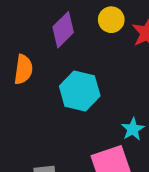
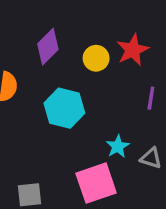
yellow circle: (111, 20) -> (96, 58), moved

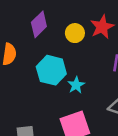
cyan star: (118, 146) -> (76, 85), moved

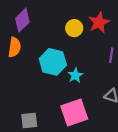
purple diamond: (39, 24) -> (22, 20), moved

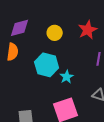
purple diamond: (22, 20) -> (20, 28), turned 30
yellow circle: (74, 28) -> (55, 33), moved

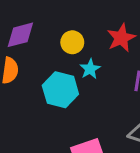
cyan star: (67, 77) -> (90, 69), moved

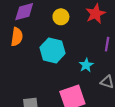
cyan star: (90, 69) -> (86, 65), moved

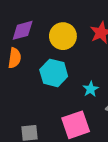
yellow circle: (61, 17) -> (63, 36), size x1.5

